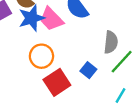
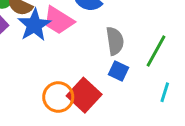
gray semicircle: (111, 42) -> (115, 41), moved
orange circle: (41, 56) -> (58, 97), moved

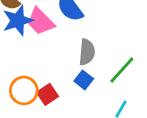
red square: (84, 95) -> (48, 94), size x0.7

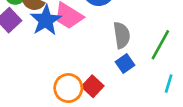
blue square: (84, 80) -> (125, 64), turned 30

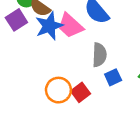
gray semicircle: (122, 35) -> (99, 55), moved

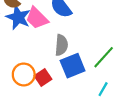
blue star: (49, 26) -> (18, 17), turned -30
blue square: (113, 77) -> (73, 66), size x1.6

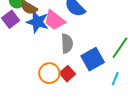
gray semicircle: (61, 45) -> (67, 44), moved
cyan line: (103, 89) -> (115, 79), moved

